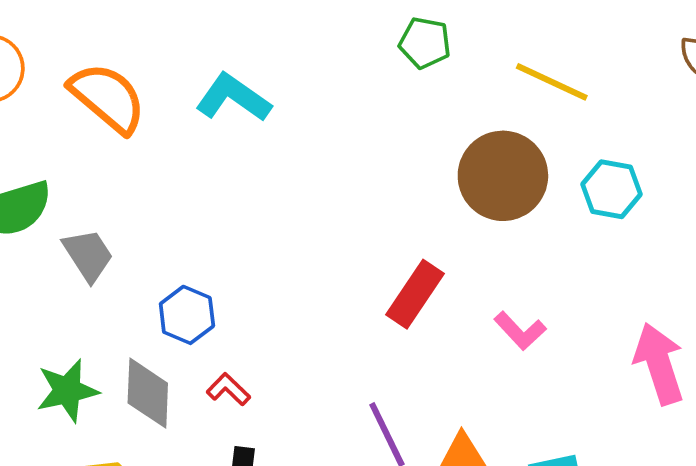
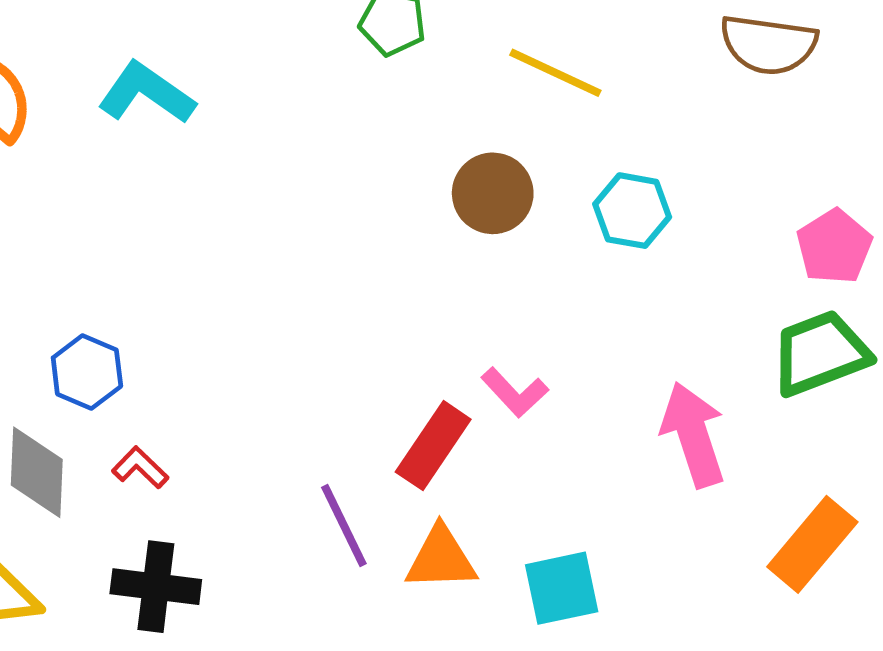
brown circle: (503, 176) -> (493, 193), size x0.7
red rectangle: (415, 294) -> (433, 446), moved

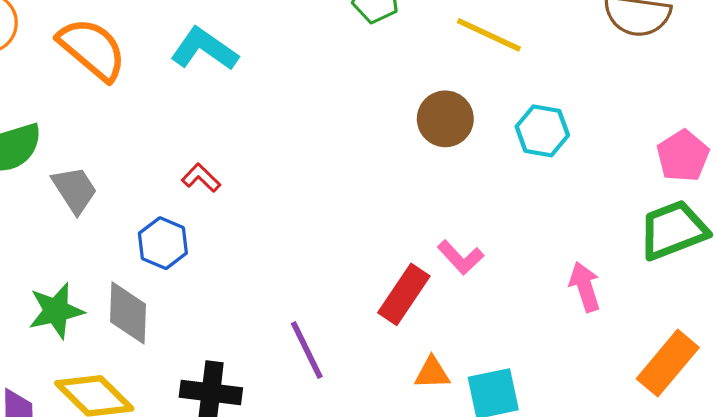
pink arrow: (693, 435) -> (585, 287), size x0.7
red L-shape: (140, 468) -> (201, 178), moved
purple line: (344, 526) -> (307, 350), moved
orange triangle: (441, 558) -> (432, 373), moved, size x0.7

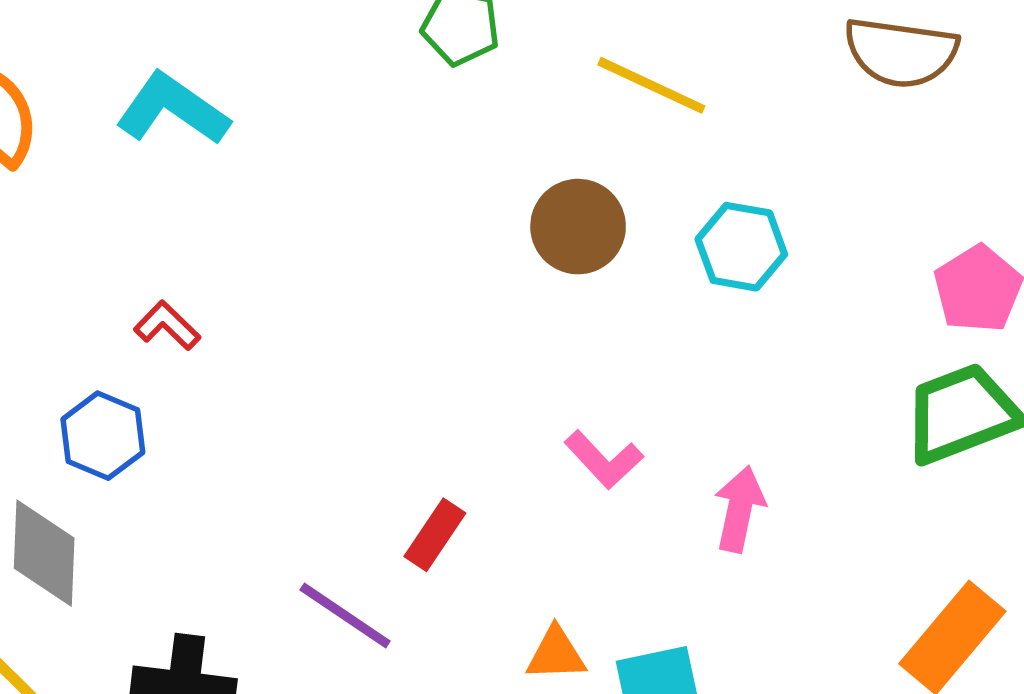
pink arrow: (585, 287) -> (739, 509), moved, turned 30
red rectangle: (404, 294) -> (435, 535), moved, size x0.7
purple line: (307, 350) -> (345, 615), turned -30

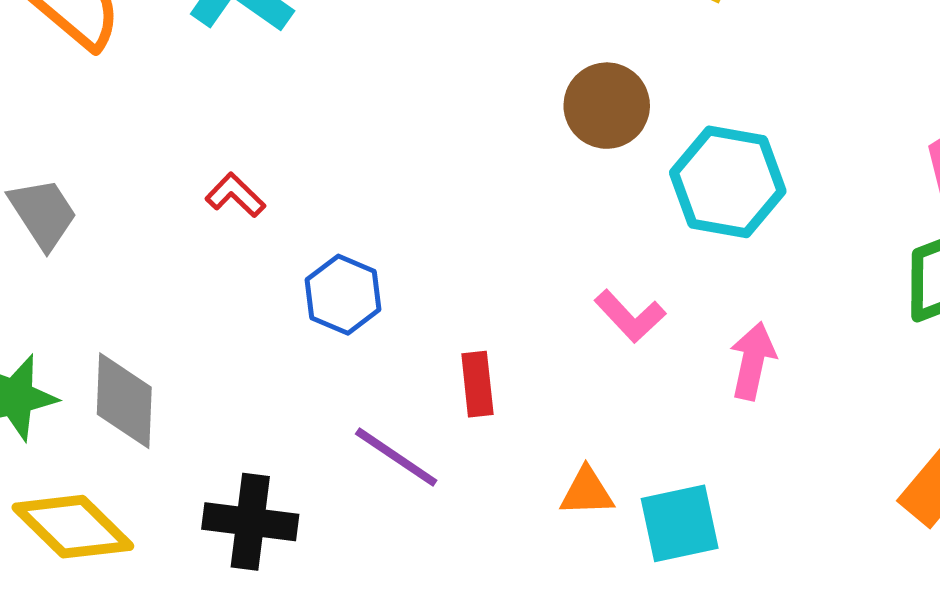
cyan hexagon: (741, 247) -> (728, 182), moved, size x1.4
blue hexagon: (103, 436) -> (343, 295), moved
red rectangle: (435, 535) -> (477, 384), turned -40

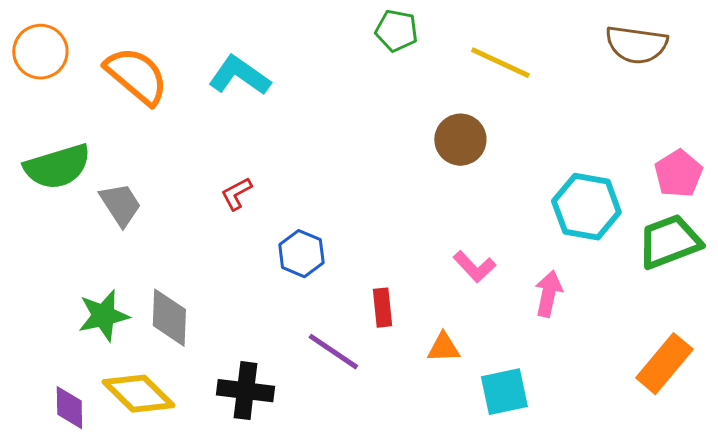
cyan hexagon: (728, 182) -> (586, 207), moved
red L-shape: (235, 195) -> (236, 194), turned -72
orange triangle: (587, 492) -> (443, 348), moved

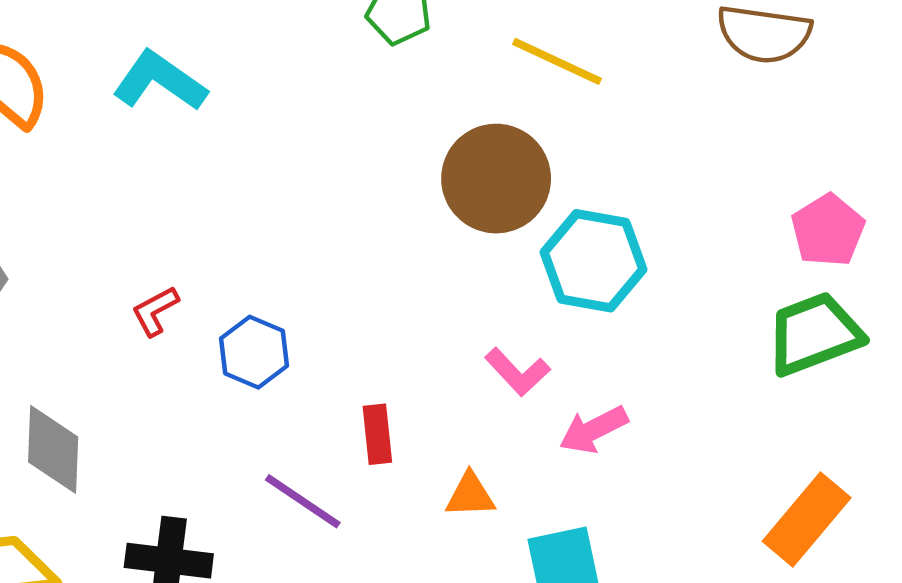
brown circle: (460, 140) -> (496, 179), size x1.4
red L-shape: (236, 194) -> (155, 311), moved
cyan hexagon: (586, 207) -> (594, 261), moved
pink arrow: (548, 294) -> (594, 430), moved, turned -129

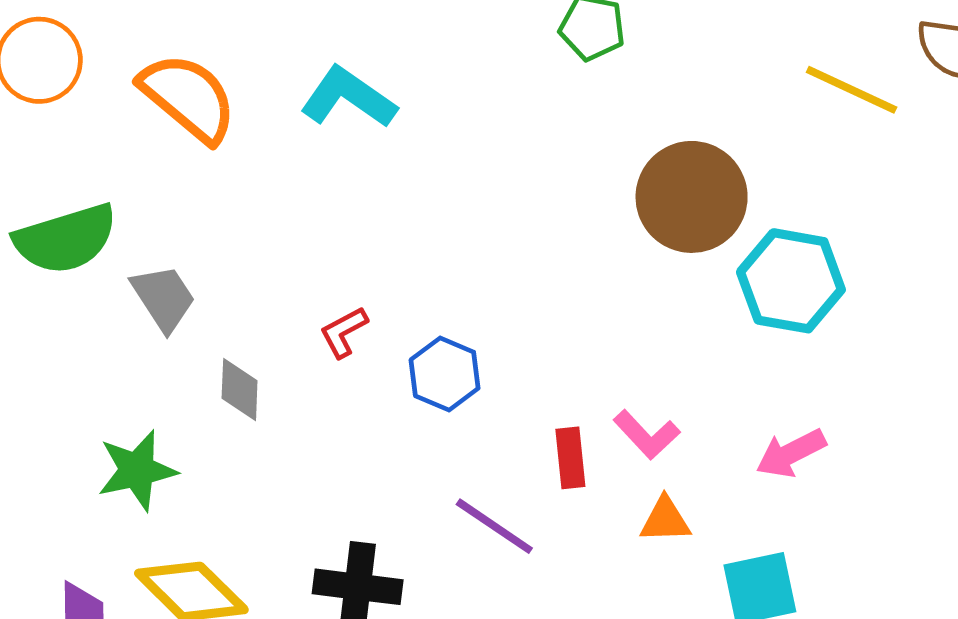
yellow line: (557, 61) -> (852, 90), moved
pink L-shape: (517, 372) -> (647, 435), moved
gray diamond: (53, 449) -> (240, 390), moved, size x0.7

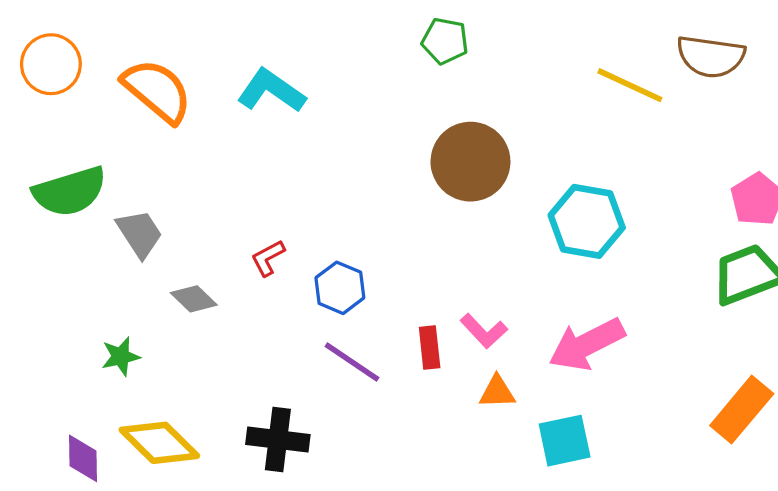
brown circle: (692, 197) -> (470, 162), moved
gray diamond: (240, 390) -> (194, 299), turned -48
pink arrow: (791, 453) -> (587, 344), size x1.5
green star: (137, 470) -> (121, 356), size x0.7
purple line: (494, 526) -> (352, 362), moved

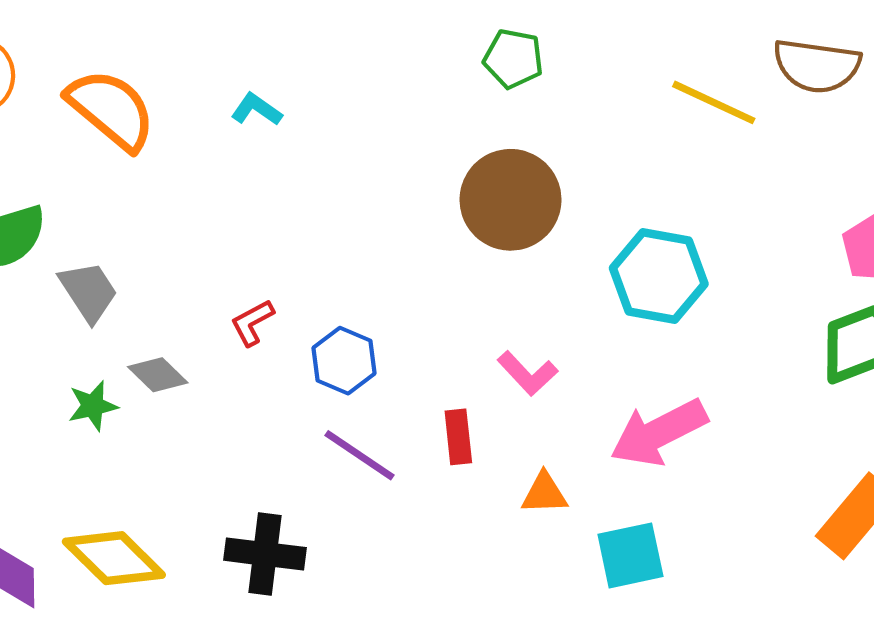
green pentagon: (445, 41) -> (513, 59), moved
cyan L-shape: (271, 91) -> (256, 109), size x0.6
pink L-shape: (484, 331) -> (527, 373), moved
green star: (121, 356) -> (93, 406), moved

